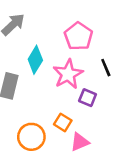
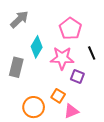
pink star: (68, 74) -> (62, 58), turned 30

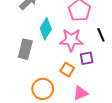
purple square: (77, 76) -> (87, 58), turned -32
orange square: (58, 96) -> (67, 70), moved

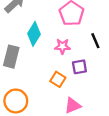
pink star: (71, 40) -> (62, 46), size x0.6
orange circle: (43, 89) -> (16, 101), moved

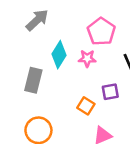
pink star: (62, 46) -> (87, 58), moved

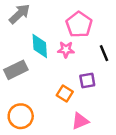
cyan diamond: (59, 55) -> (40, 46), turned -35
gray rectangle: (33, 80) -> (16, 70), turned 50

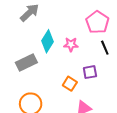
pink pentagon: (79, 25) -> (97, 22), moved
cyan diamond: (40, 46) -> (48, 41), turned 35

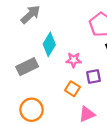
pink star: (71, 44) -> (74, 60), moved

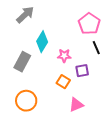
gray rectangle: (27, 67) -> (22, 62), turned -36

